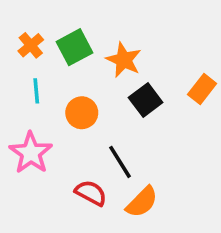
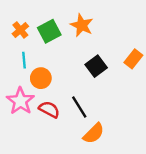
orange star: (124, 60) -> (82, 25), moved
orange circle: (82, 113) -> (41, 78), moved
red semicircle: (91, 193) -> (49, 109), moved

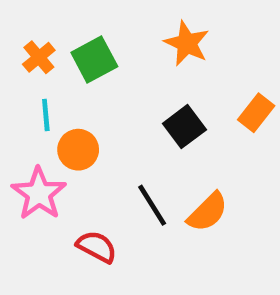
orange star: (82, 25) -> (187, 43), moved
red semicircle: (49, 109) -> (97, 247), moved
orange semicircle: (94, 133) -> (208, 212), moved

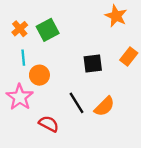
orange star: (187, 43) -> (116, 16), moved
black square: (184, 127) -> (93, 63), turned 30

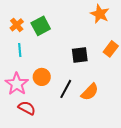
orange circle: (39, 75) -> (42, 77), moved
black line: (77, 103) -> (66, 89), turned 60
red semicircle: (49, 124) -> (27, 108), moved

